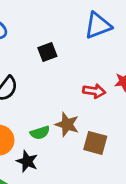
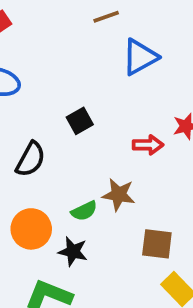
black square: (47, 52) -> (80, 121), moved
brown square: (95, 143) -> (157, 244), moved

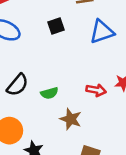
black square: (80, 121) -> (56, 26), moved
green semicircle: (84, 211) -> (49, 93), moved

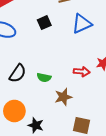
green semicircle: (49, 93) -> (44, 78), turned 32
brown star: (71, 119) -> (63, 97), turned -30

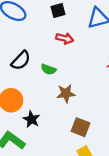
red arrow: (82, 72) -> (65, 38), moved

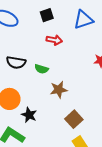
black semicircle: (21, 60) -> (16, 62), turned 60
brown square: (81, 127) -> (74, 119), turned 30

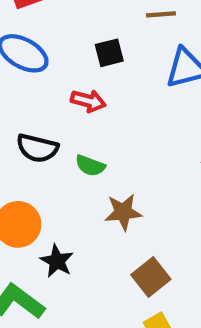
red arrow: (54, 40) -> (88, 101), moved

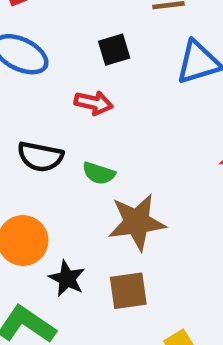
brown star: (123, 212) -> (137, 222), size x1.4
brown square: (151, 277) -> (128, 291), moved, turned 33

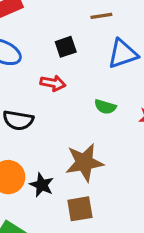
green semicircle: (99, 173) -> (105, 107), moved
black star: (67, 279) -> (42, 185), moved

